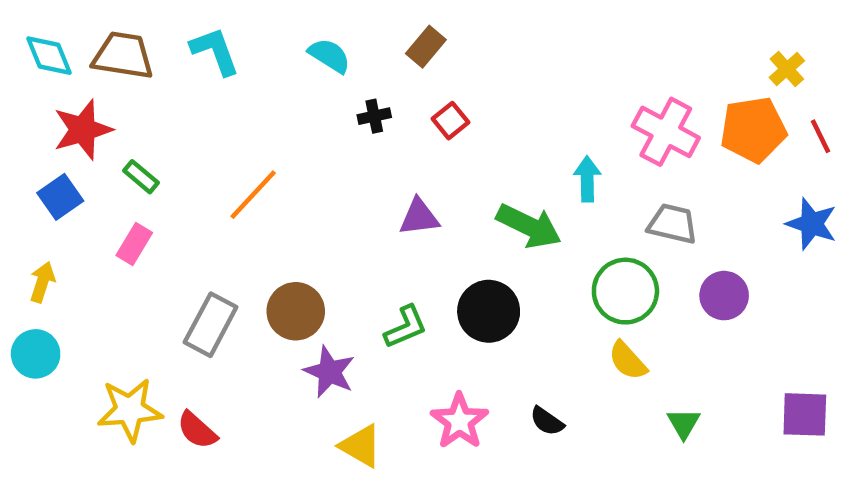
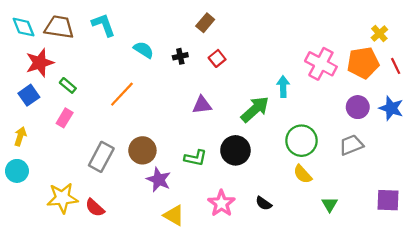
cyan semicircle: (329, 56) -> (144, 50), moved
gray trapezoid: (673, 224) -> (351, 145), moved, turned -35
green arrow: (529, 226) -> (255, 109), turned -68
purple circle: (724, 296) -> (358, 107), moved
green L-shape: (406, 327) -> (195, 158), turned 35

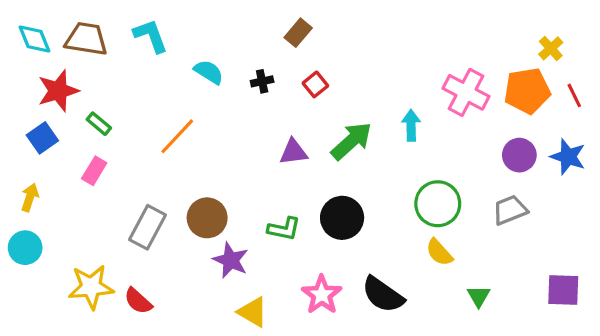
green arrow: (255, 109) -> (351, 141), moved
black semicircle: (264, 203) -> (383, 295), size x1.8

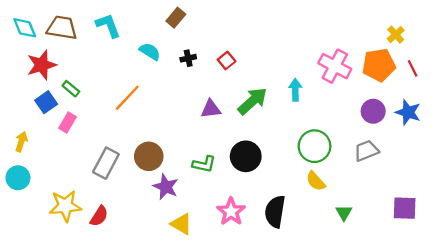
brown rectangle: (298, 33) -> (176, 18), moved
blue square: (42, 138) -> (46, 102), moved
black semicircle: (383, 295) -> (275, 212), turned 64
red semicircle: (138, 301) -> (99, 216), turned -100

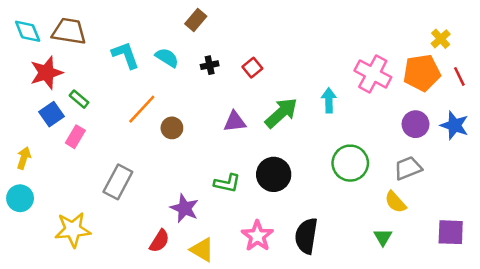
cyan L-shape: (108, 26) -> (125, 55), moved
brown circle: (149, 156) -> (172, 128), moved, size x0.7
yellow semicircle: (316, 181) -> (395, 202), moved
red semicircle: (99, 216) -> (159, 241), moved

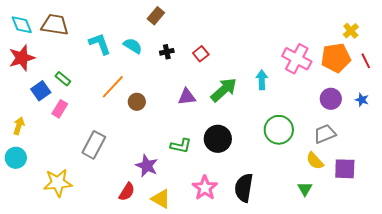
red star: (46, 73) -> (22, 58), moved
blue star: (454, 125) -> (362, 100), size x0.6
purple square: (451, 232) -> (345, 169), moved

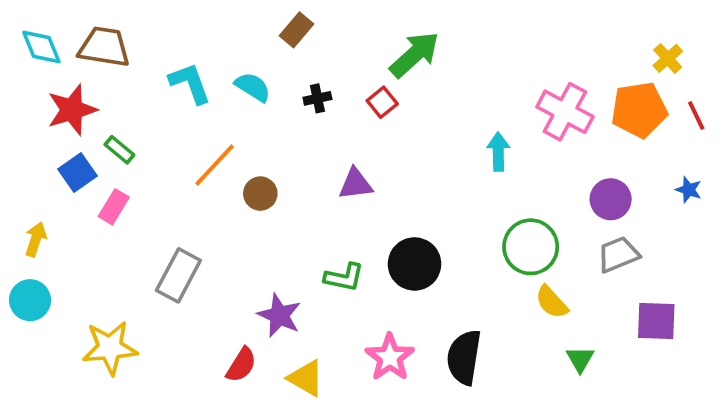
red star: (22, 58) -> (72, 110), moved
green arrow: (224, 90) -> (415, 55), moved
purple circle: (331, 99) -> (611, 199), moved
yellow semicircle: (315, 161) -> (552, 302), moved

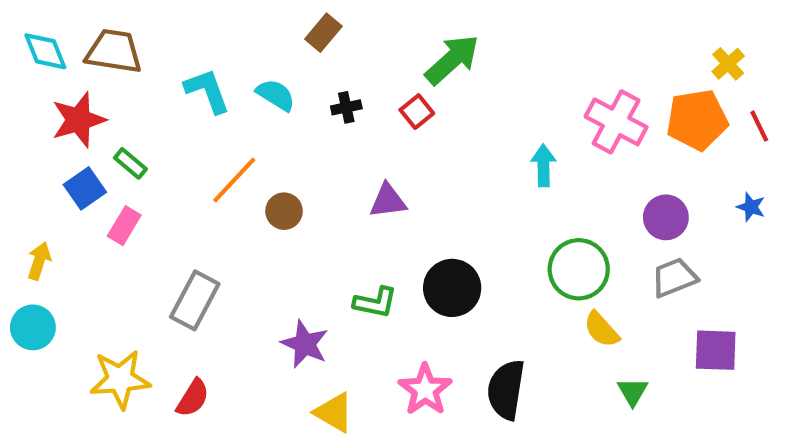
red semicircle: (241, 365) -> (193, 398), moved

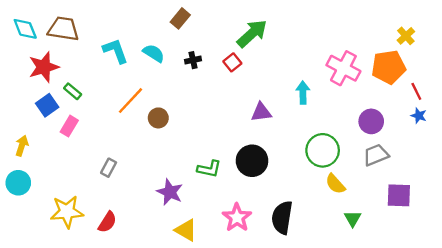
red line: (759, 126) -> (416, 91), moved
purple triangle: (388, 201) -> (261, 112), moved
gray rectangle: (195, 300) -> (109, 168), size x0.6

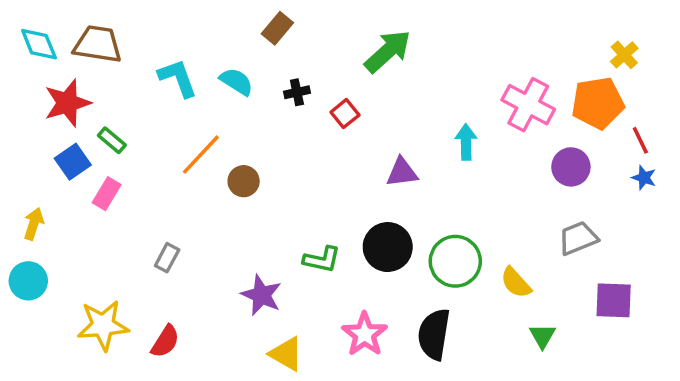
red square: (232, 62) -> (345, 114), moved
purple circle: (371, 121) -> (571, 167), moved
green circle: (323, 150) -> (455, 261), moved

